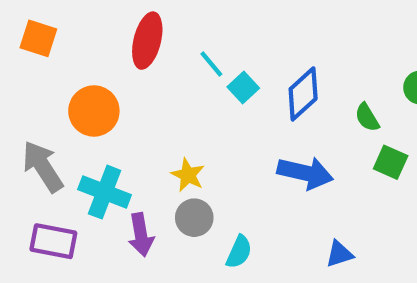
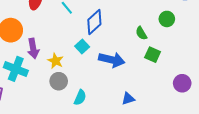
cyan square: (243, 88) -> (82, 46), moved
blue diamond: (303, 94) -> (94, 22), moved
purple arrow: (141, 235) -> (33, 49), moved

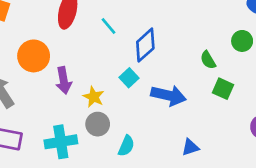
cyan cross: (16, 69) -> (61, 142), moved, turned -30

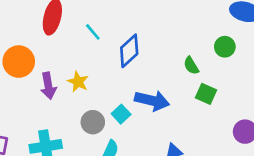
cyan square: (129, 78) -> (121, 114), moved
yellow star: (94, 97) -> (78, 82), moved
gray circle: (98, 124) -> (93, 122), moved

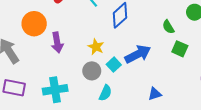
yellow star: (78, 82) -> (96, 47), moved
blue arrow: (152, 101) -> (138, 54), turned -40

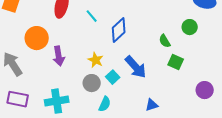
blue arrow: (138, 54) -> (136, 67), turned 75

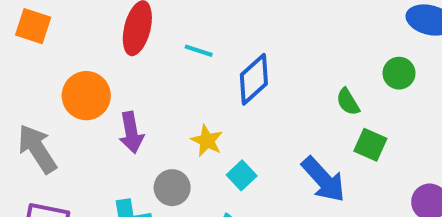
cyan line: (92, 16) -> (199, 51), turned -32
blue arrow: (136, 67) -> (323, 179), moved
gray circle: (92, 83) -> (172, 188), moved

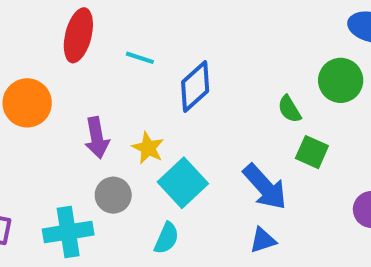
green circle: (399, 73) -> (341, 80), size x1.4
purple arrow: (131, 132) -> (97, 138), moved
cyan square: (242, 175) -> (183, 183), size x1.6

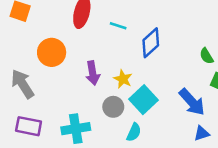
gray circle: (113, 195) -> (113, 107), moved
blue triangle: (263, 240) -> (202, 133), moved

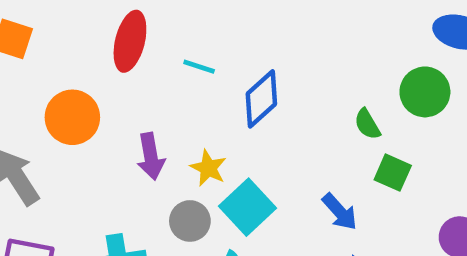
blue arrow: (192, 102) -> (340, 212), size x0.7

